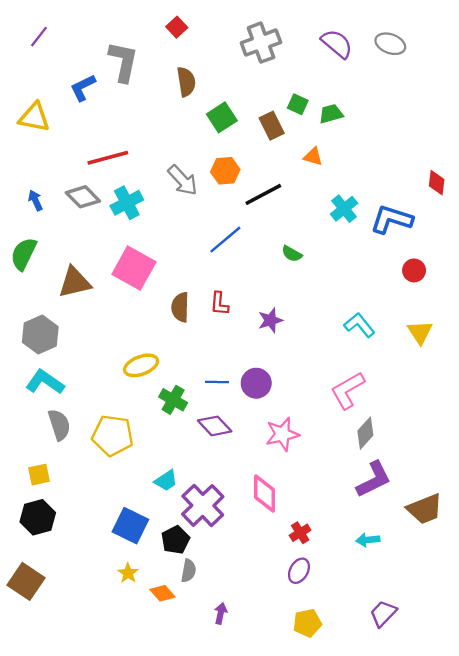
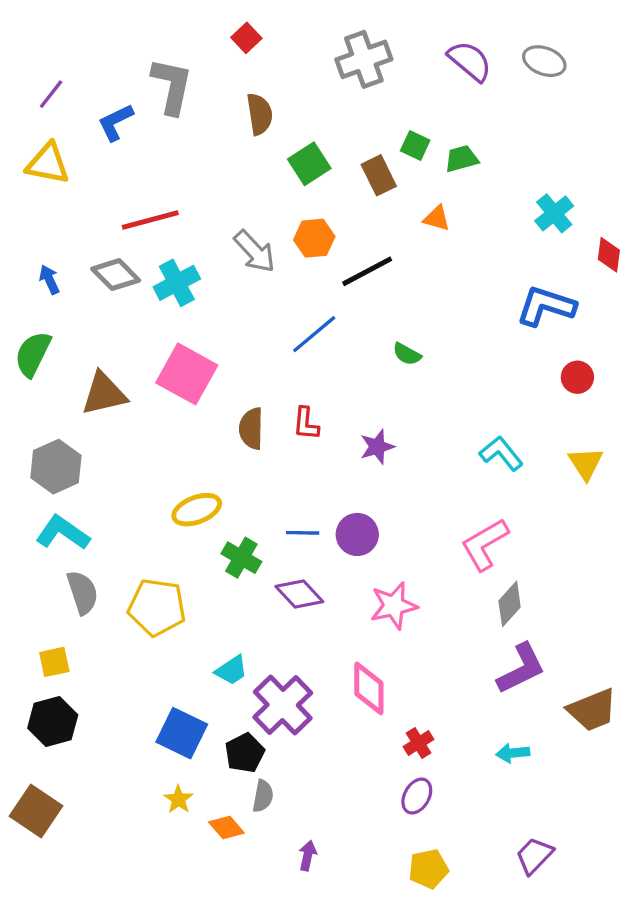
purple line: (39, 37) -> (51, 94), moved
cyan cross: (344, 209) -> (554, 213), moved

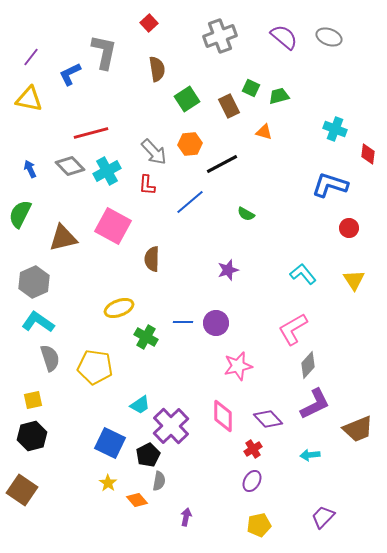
cyan cross: (554, 213) -> (335, 129), turned -30
red L-shape: (306, 424) -> (147, 185), moved
purple diamond: (299, 594) -> (268, 419), moved

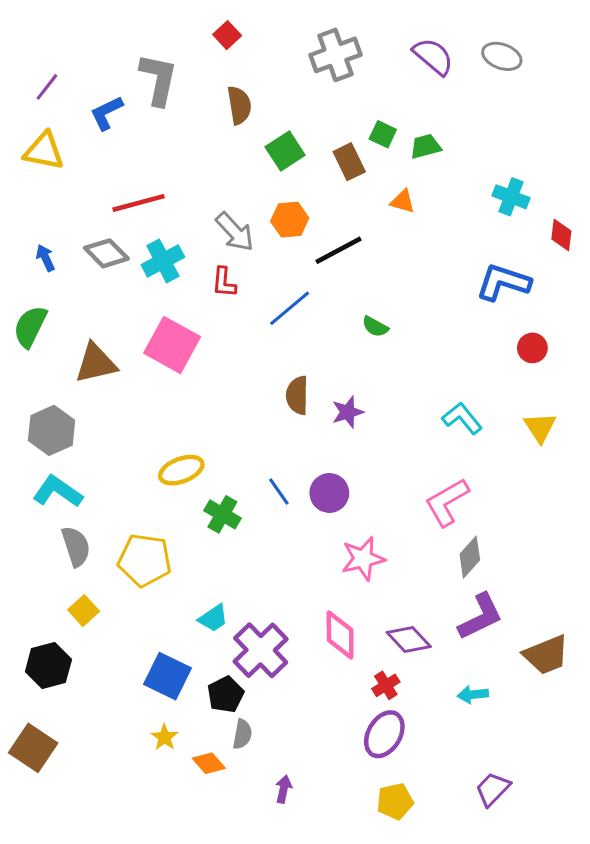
brown semicircle: (152, 259) -> (297, 395), moved
blue line: (183, 322) -> (279, 491), turned 54
yellow square: (33, 400) -> (84, 611), moved, turned -30
purple ellipse: (252, 481) -> (384, 734), size x1.4

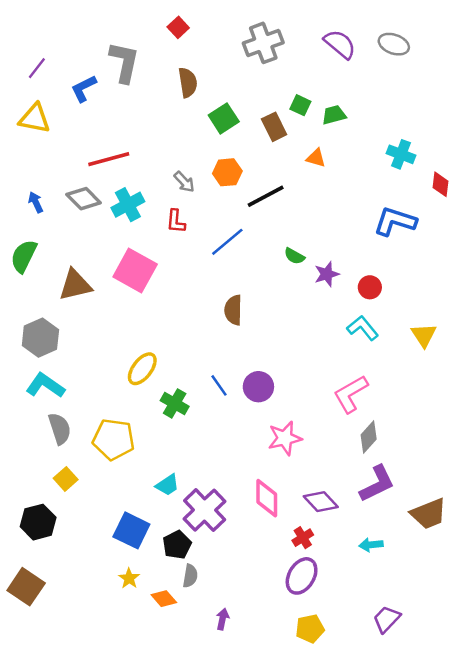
gray arrow: (235, 232) -> (184, 182), size x0.7
red circle: (532, 348) -> (370, 287), moved
purple star: (348, 412) -> (327, 274), moved
yellow ellipse: (181, 470) -> (142, 369), turned -32

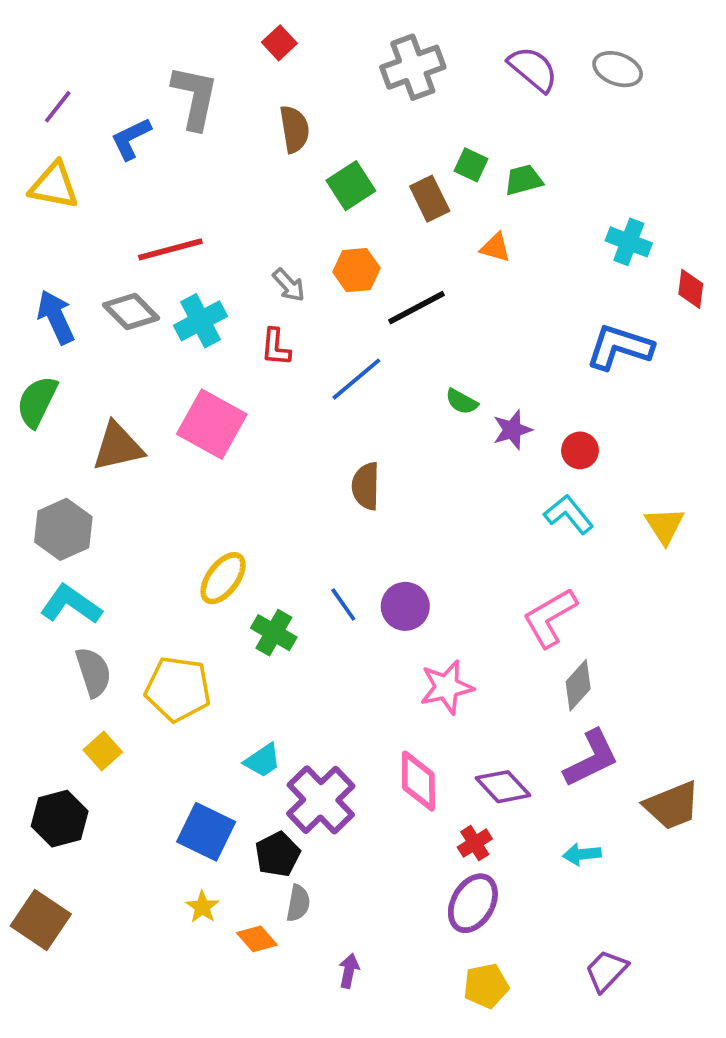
blue arrow: (36, 202) -> (56, 317), size x1.6

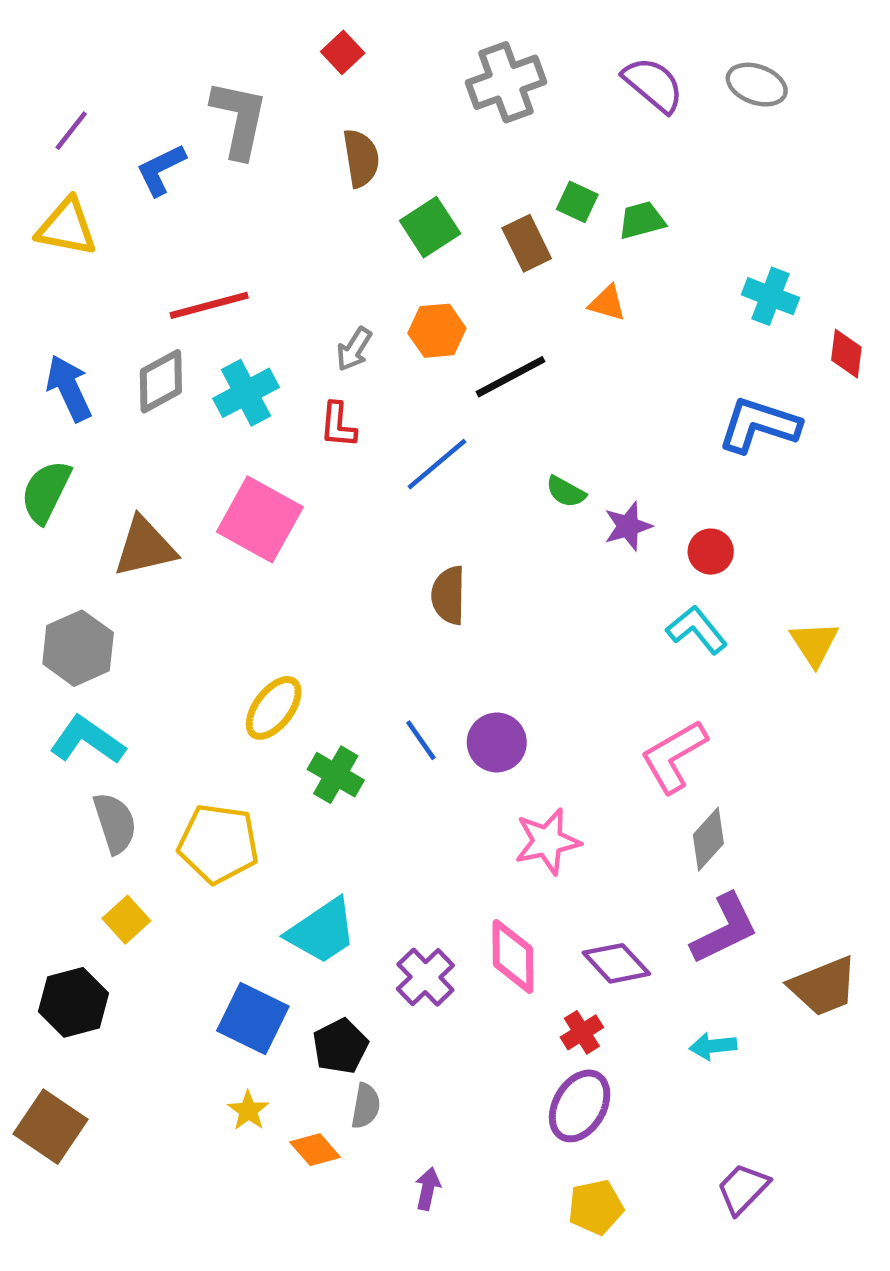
gray arrow: (289, 285) -> (354, 349), turned 75
gray diamond: (131, 311) -> (161, 381), turned -74
cyan trapezoid: (262, 760) -> (322, 931), size x1.6
purple cross: (321, 800) -> (425, 977), moved, size x0.7

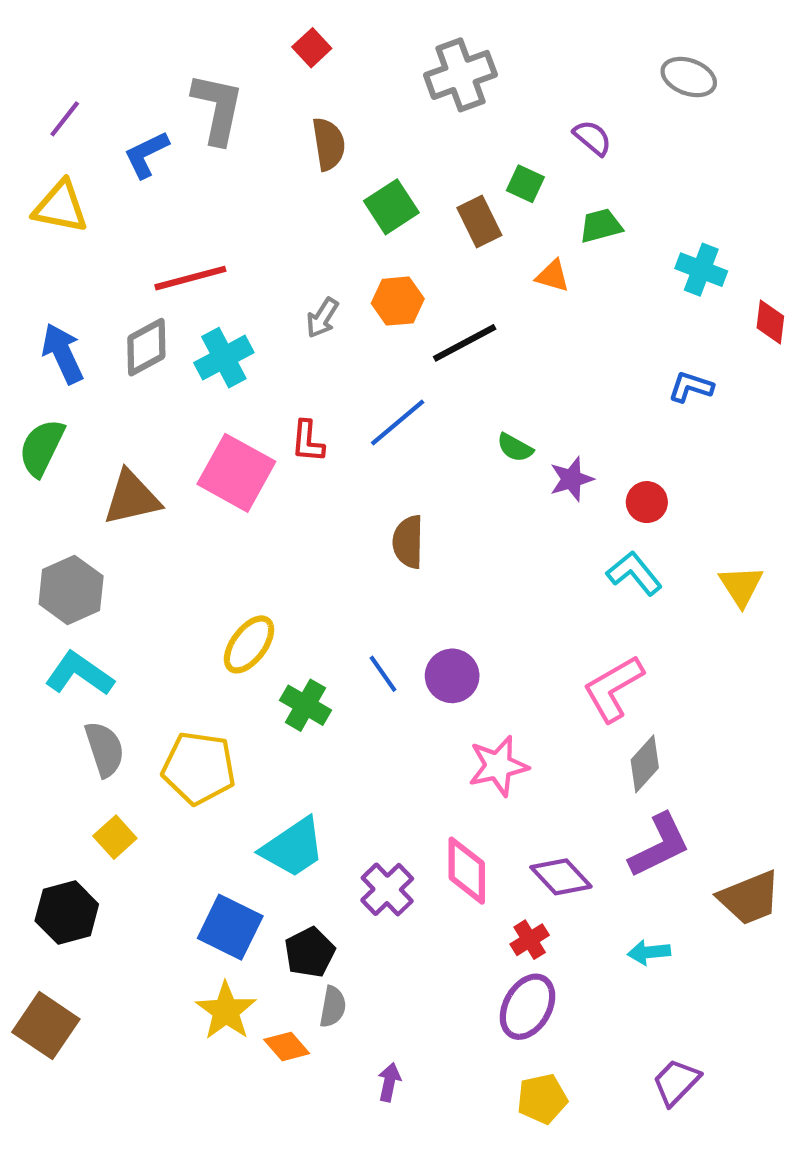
purple semicircle: (653, 85) -> (592, 138), moved, size x0.7
green trapezoid: (642, 220) -> (601, 226), moved
red L-shape: (338, 425) -> (308, 441), moved
blue L-shape: (759, 425) -> (691, 387), size x0.6
yellow star: (248, 1111) -> (226, 1011), size x1.6

